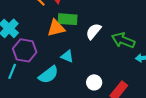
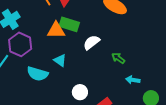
green arrow: (123, 40) -> (118, 58), size x0.6
cyan semicircle: (48, 75) -> (37, 74), turned 40

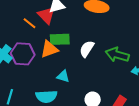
purple hexagon: (20, 44) -> (23, 54), moved
green arrow: (118, 58) -> (117, 55), size x1.6

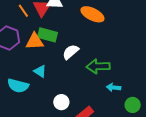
green arrow: (117, 55) -> (98, 66), turned -35

